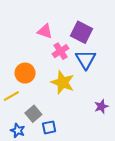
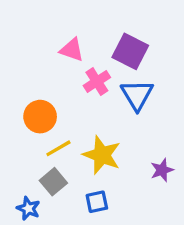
yellow star: (63, 82) -> (102, 155), moved
yellow line: (11, 96) -> (58, 148), moved
blue square: (49, 127) -> (97, 202), moved

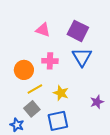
pink cross: (97, 81) -> (50, 61), moved, turned 35
yellow star: (102, 155) -> (61, 93), size x0.7
blue square: (97, 202) -> (58, 121), size x1.5

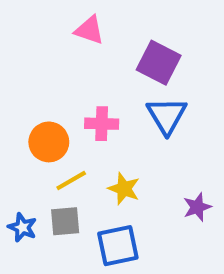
pink triangle: (43, 30) -> (89, 30), moved
gray square: (32, 109) -> (65, 221), turned 35
blue star: (17, 125) -> (22, 227), moved

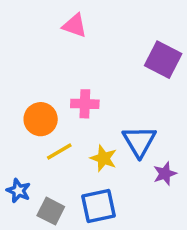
purple square: (159, 63) -> (163, 60), moved
blue triangle: (167, 116) -> (139, 141), moved
gray square: (65, 221) -> (51, 211), moved, turned 32

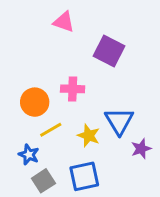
purple square: (163, 60) -> (109, 51), moved
blue star: (18, 191) -> (29, 155), moved
gray square: (51, 211) -> (43, 181), turned 30

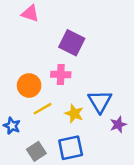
pink triangle: (64, 22) -> (30, 13), moved
purple square: (109, 51) -> (72, 43), moved
blue star: (29, 155) -> (12, 126), moved

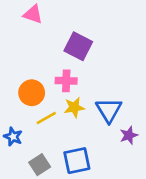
yellow star: (74, 114) -> (74, 107), moved, turned -30

